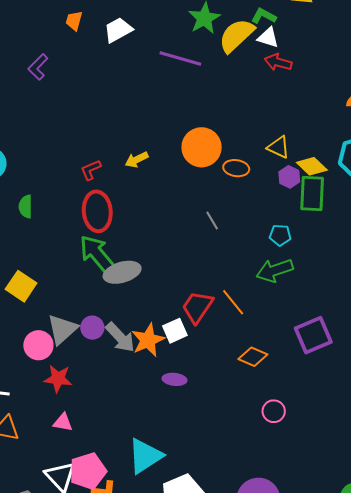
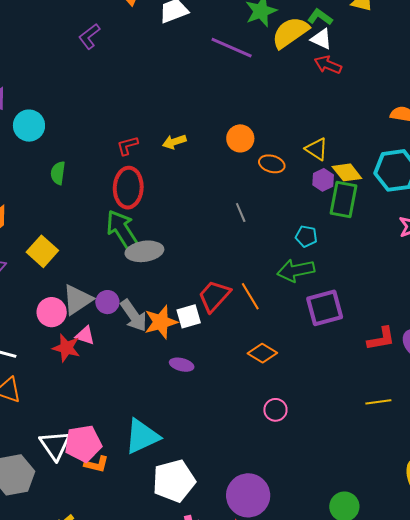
orange circle: (202, 147) -> (240, 138), size x0.7
purple square: (313, 335) -> (325, 308), moved
pink triangle: (63, 422) -> (85, 335), moved

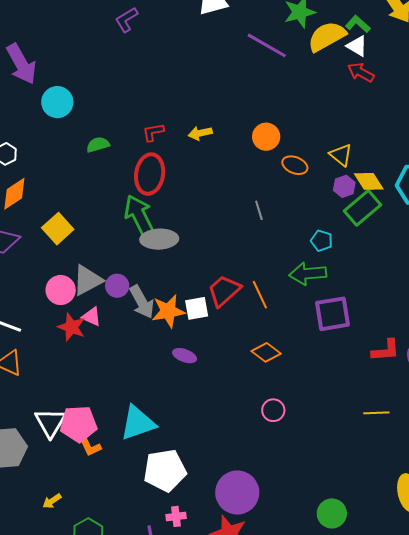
green semicircle: (58, 173) -> (98, 145), moved, turned 60
green rectangle: (343, 199) -> (363, 208), turned 33
orange L-shape: (97, 464) -> (90, 446), turned 45

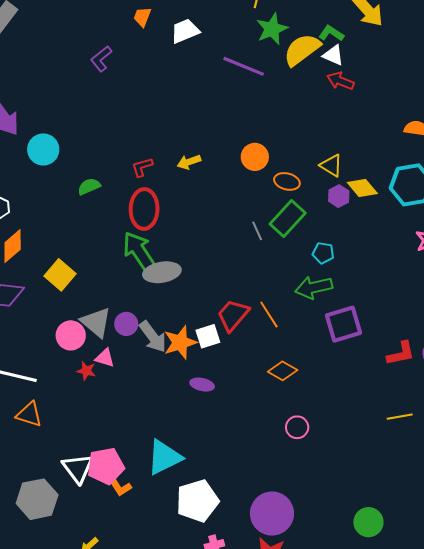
green rectangle: (363, 208) -> (288, 218), moved
gray triangle: (87, 280) -> (96, 322), turned -44
red star: (72, 327) -> (86, 371), size x0.7

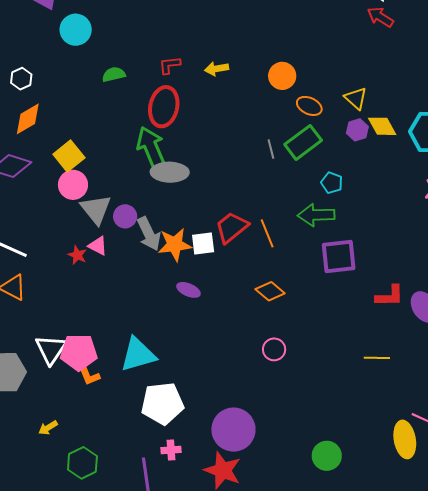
pink circle: (71, 335) -> (73, 185), moved

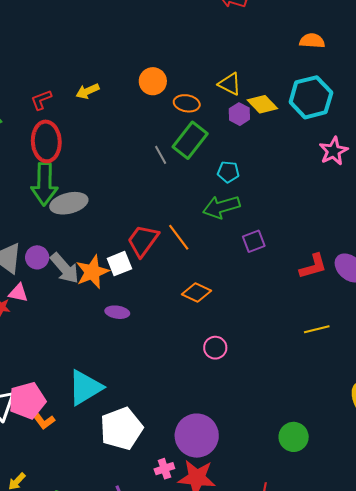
green arrow: (151, 147) -> (44, 184), turned -141
purple square: (339, 256) -> (254, 241), size x0.6
pink cross: (171, 450) -> (164, 469), moved

